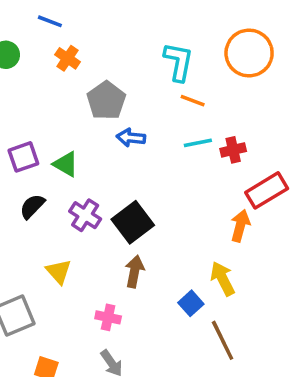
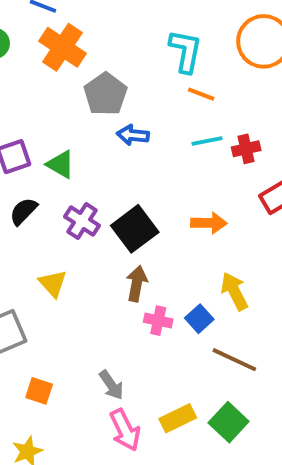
orange cross: (67, 58) -> (63, 47), size x1.6
orange arrow: (240, 226) -> (209, 223), moved, turned 76
pink cross: (108, 317) -> (158, 321), moved
brown line: (223, 340) -> (234, 360), turned -39

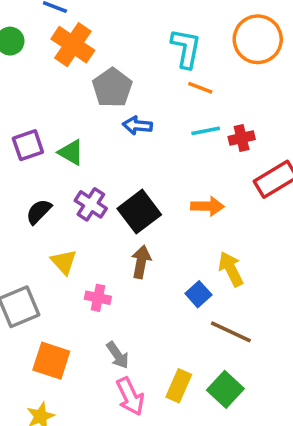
black semicircle: (23, 211) -> (39, 212), moved
pink cross: (158, 321) -> (98, 298), moved
orange square: (39, 391) -> (51, 361), size x1.5
yellow rectangle: (178, 418) -> (179, 386), turned -40

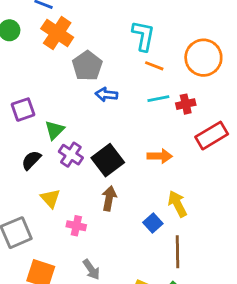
orange circle: (258, 39) -> (203, 58), moved
green triangle: (71, 152) -> (54, 130), moved, turned 45
brown line: (231, 332) -> (177, 252), turned 64

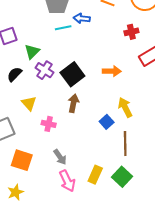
blue arrow: (106, 95) -> (82, 18), moved
cyan line: (158, 99) -> (63, 28), moved

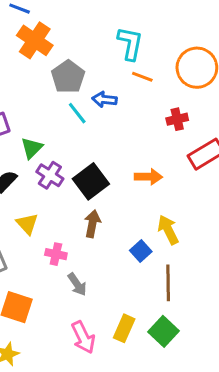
cyan line: (63, 28) -> (77, 113), turned 63
gray arrow: (60, 157) -> (77, 284), moved

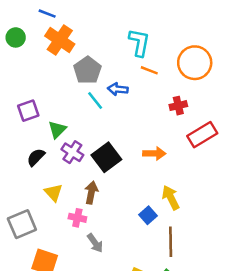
brown arrow: (92, 224) -> (91, 193), moved

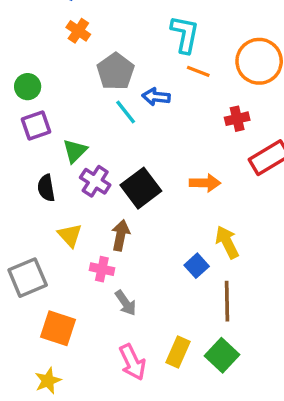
green circle: (16, 37) -> (28, 87), moved
orange cross: (60, 40) -> (78, 31), size x0.6
black semicircle: (36, 157) -> (46, 188), turned -54

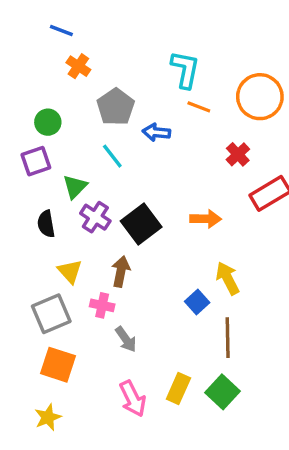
green circle: (28, 87) -> (48, 122), moved
cyan line: (126, 112) -> (112, 156), moved
red cross: (237, 119) -> (238, 154), turned -30
gray square: (28, 278) -> (51, 314), moved

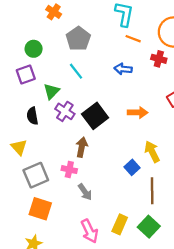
blue arrow: (156, 132) -> (123, 69), moved
red cross: (238, 154) -> (159, 59), moved, turned -32
yellow triangle: (70, 271) -> (19, 147), moved

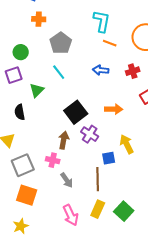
orange cross: (54, 12) -> (39, 19), turned -32
red cross: (159, 59) -> (133, 71), moved, turned -32
purple cross: (65, 111) -> (90, 134), moved
blue square: (132, 167) -> (109, 158), turned 32
brown line: (152, 191) -> (98, 179), moved

